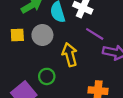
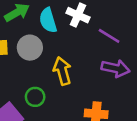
purple line: (95, 34) -> (109, 36), moved

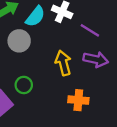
cyan semicircle: (48, 20) -> (35, 16), turned -125
yellow arrow: (62, 71) -> (63, 63), moved

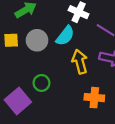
cyan semicircle: (35, 16) -> (65, 36), moved

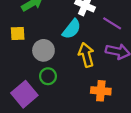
gray circle: (37, 40) -> (43, 50), moved

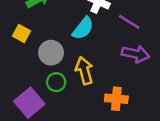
yellow square: (18, 33) -> (22, 33), turned 32
yellow arrow: (86, 55) -> (84, 71), moved

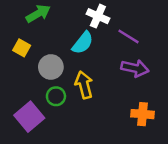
orange cross: (116, 99) -> (143, 114), moved

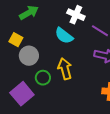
cyan semicircle: (83, 43) -> (64, 36), turned 90
gray circle: (51, 67) -> (29, 56), moved

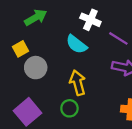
yellow square: (16, 40) -> (21, 49), turned 32
green circle: (43, 78) -> (69, 108), moved

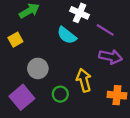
gray circle: (36, 68) -> (38, 68), moved
yellow arrow: (78, 83) -> (84, 80), moved

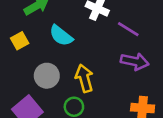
cyan semicircle: (67, 35) -> (61, 36), moved
yellow arrow: (84, 80) -> (84, 78), moved

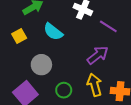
purple arrow: (135, 61) -> (98, 55), moved, turned -50
yellow arrow: (84, 78) -> (95, 85), moved

